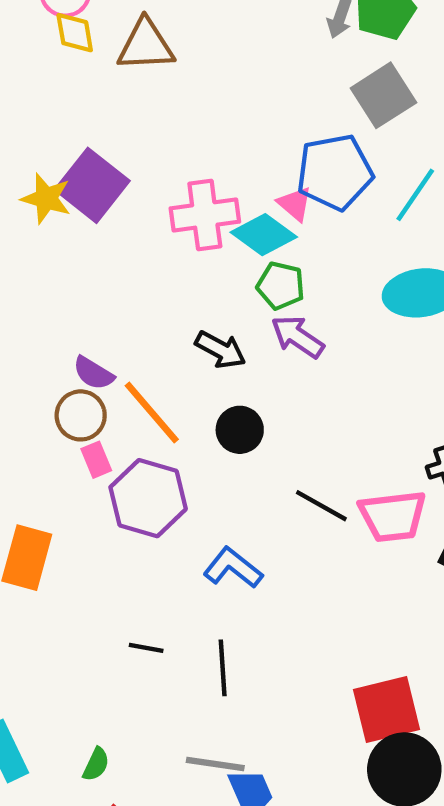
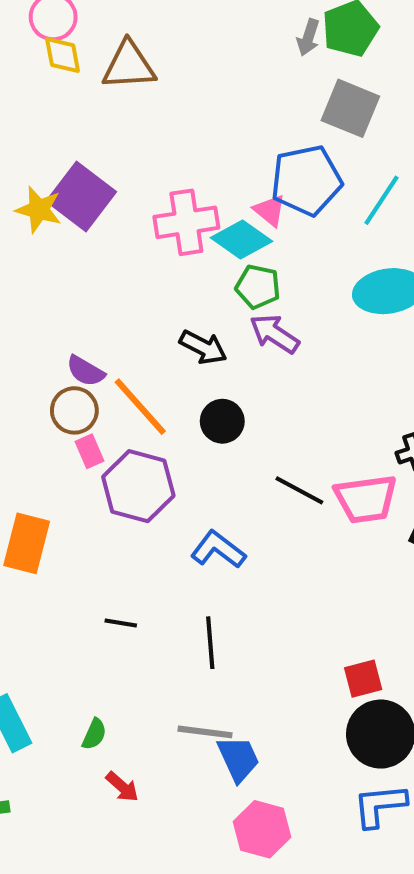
gray square: (383, 95) -> (350, 108), turned -34
black line: (146, 648) -> (121, 623), moved
red square: (387, 710) -> (363, 679), size x0.6

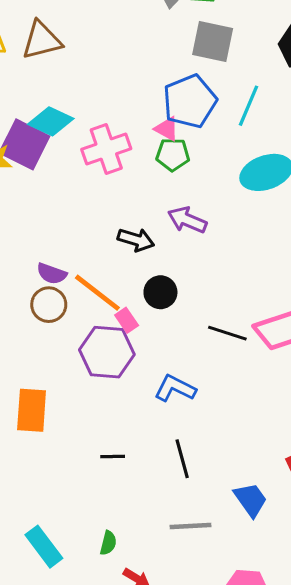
cyan diamond: (241, 240) -> (51, 121), moved
green pentagon: (258, 287) -> (173, 155), moved
pink rectangle: (90, 451) -> (127, 320), moved
blue trapezoid: (238, 759) -> (251, 500), moved

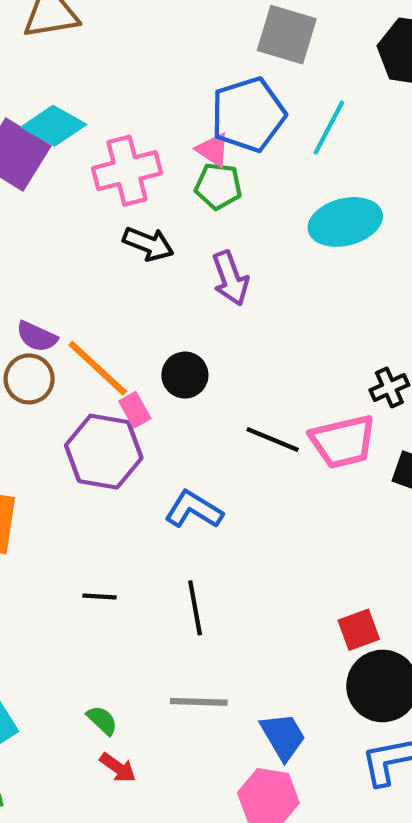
purple arrow: (187, 220) -> (230, 278), turned -138
black arrow: (136, 240) -> (148, 244), moved
blue trapezoid: (251, 500) -> (283, 736), moved
green semicircle: (108, 543) -> (102, 720), moved, turned -65

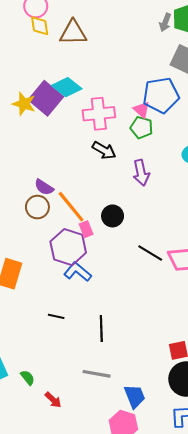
blue L-shape: (194, 510) -> (78, 272), moved
green semicircle: (102, 720) -> (28, 378), moved

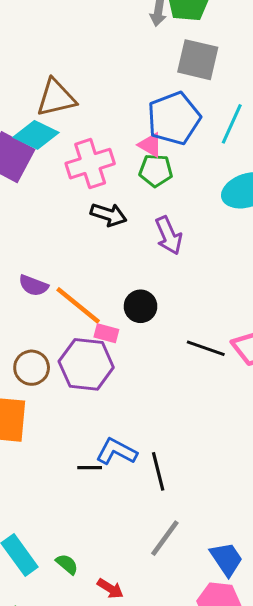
brown triangle: (73, 33) -> (56, 98), moved
brown circle: (37, 207) -> (32, 368), moved
pink rectangle: (86, 229) -> (106, 333), turned -42
blue L-shape: (78, 272) -> (116, 452), moved
gray line: (97, 374) -> (165, 538), turned -52

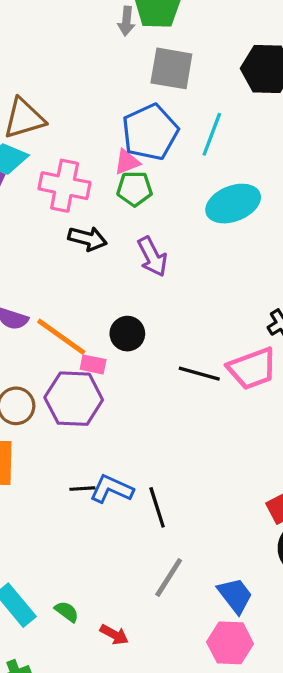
pink triangle: (150, 145) -> (127, 162), turned -48
pink cross: (90, 164) -> (65, 186), turned 33
black line: (90, 468) -> (82, 489), moved

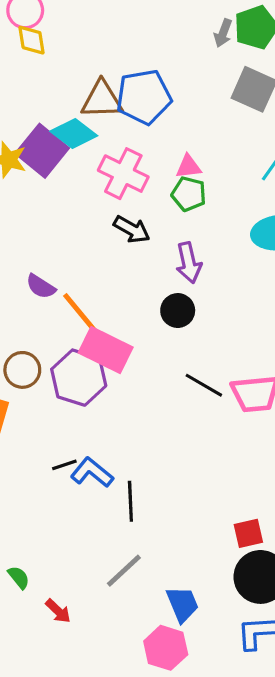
blue pentagon: (150, 132) -> (144, 97), moved
black circle: (127, 334) -> (178, 311), moved
pink rectangle: (93, 364) -> (106, 350), size x2.0
black line: (82, 489) -> (64, 465), turned -30

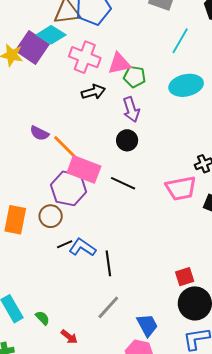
pink triangle: (188, 167) -> (119, 64), moved, size x1.4
green pentagon: (189, 194) -> (135, 77), moved
black arrow: (132, 229) -> (93, 92), turned -40
brown circle: (22, 370) -> (51, 216), moved
black line: (204, 385) -> (123, 183), moved

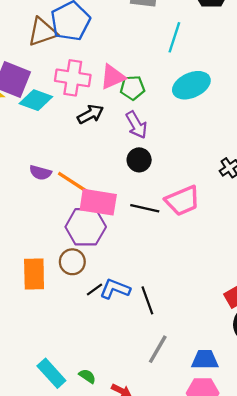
cyan diamond: (51, 35) -> (36, 100), moved
pink trapezoid: (181, 188) -> (182, 201), moved
blue trapezoid: (147, 325) -> (205, 360), turned -50

